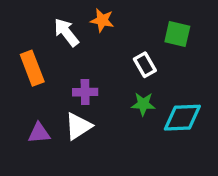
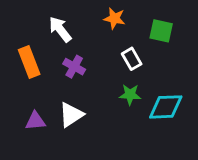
orange star: (102, 20) -> (115, 18), moved
purple cross: (85, 92) -> (74, 67), moved, turned 30

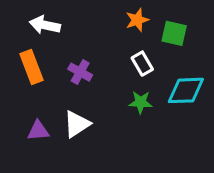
orange star: (115, 18) -> (137, 20), moved, turned -30
white arrow: (60, 29) -> (45, 25), moved, turned -40
cyan diamond: (166, 107) -> (186, 90), moved

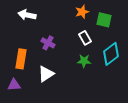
orange rectangle: (31, 67) -> (21, 59), moved, turned 30
cyan diamond: (186, 90) -> (111, 54), turned -35
purple triangle: (38, 131) -> (14, 85), moved

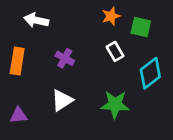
orange rectangle: (21, 59) -> (17, 61), moved
green star: (84, 61) -> (115, 104), moved, size x1.5

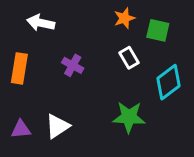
white triangle: (62, 100) -> (57, 126), moved

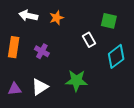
orange star: (124, 18) -> (57, 18), moved
purple cross: (73, 65) -> (42, 51), moved
green star: (129, 117) -> (76, 81), moved

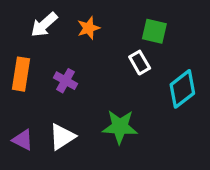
white arrow: (28, 16) -> (44, 25), turned -54
green square: (109, 21) -> (154, 31), moved
purple triangle: (15, 89) -> (23, 140), turned 32

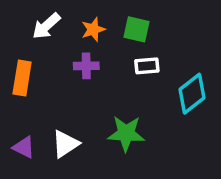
green square: (154, 31) -> (137, 29), moved
white rectangle: (140, 63) -> (147, 66), turned -65
purple cross: (65, 81) -> (86, 66), moved, turned -30

